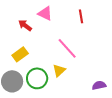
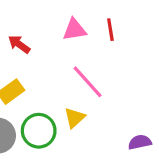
pink triangle: (45, 13) -> (75, 30), moved, turned -35

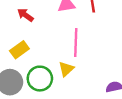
pink line: (88, 82) -> (76, 43), turned 44

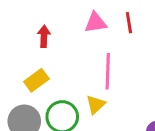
red arrow: (25, 15) -> (44, 36), turned 56

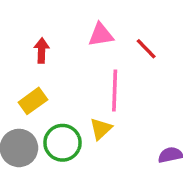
red line: (129, 23) -> (146, 49), moved, turned -35

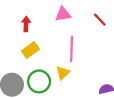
red line: (146, 49) -> (100, 20), moved
yellow rectangle: (33, 101) -> (30, 50), moved

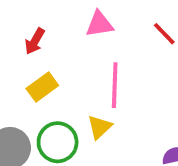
red arrow: (26, 24) -> (35, 41), turned -152

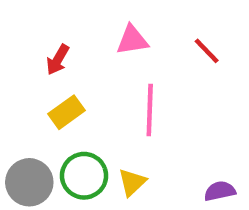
yellow triangle: (99, 127) -> (132, 182), moved

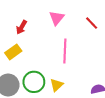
pink triangle: (132, 40) -> (57, 18), turned -42
yellow rectangle: (67, 112) -> (13, 52), moved

